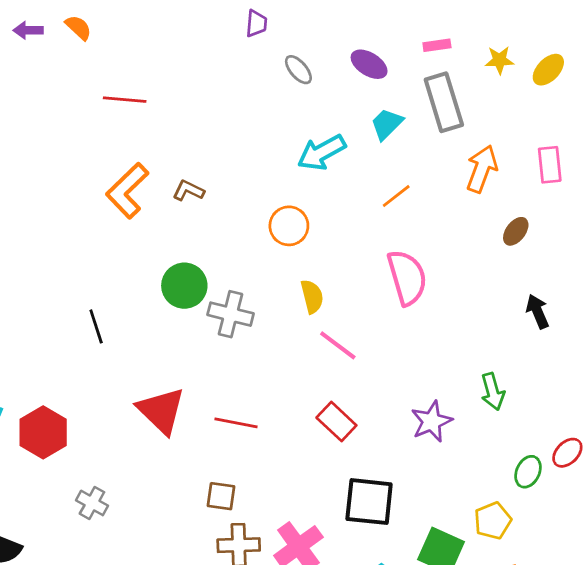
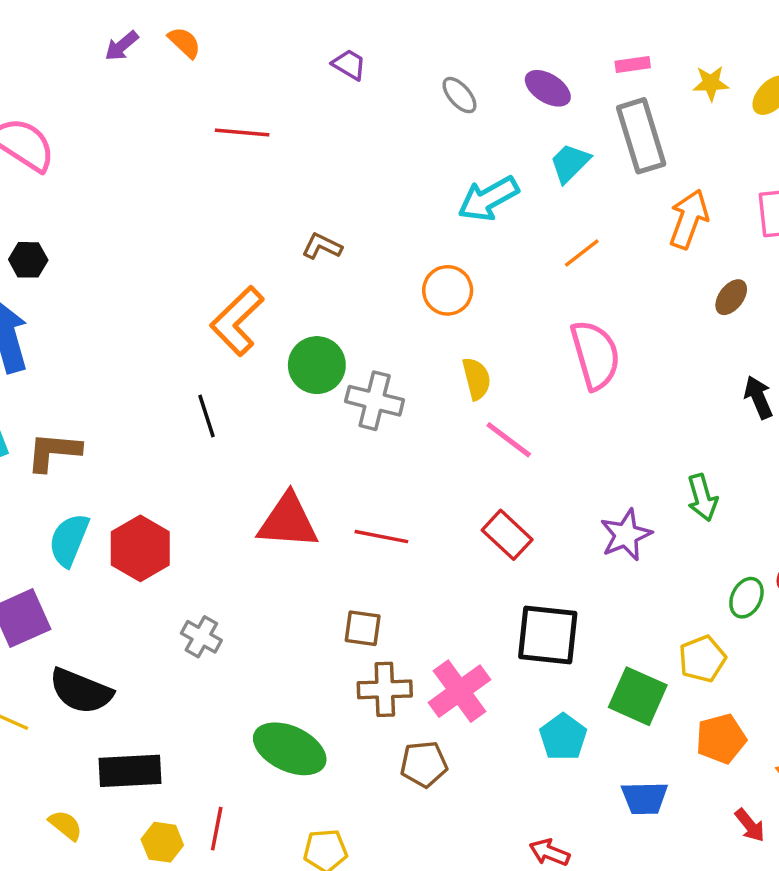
purple trapezoid: (256, 23) -> (349, 65), moved, turned -64
purple arrow: (28, 30) -> (122, 46), turned -40
orange L-shape: (127, 191) -> (237, 321), moved
red triangle: (161, 411) -> (288, 521), turned -40

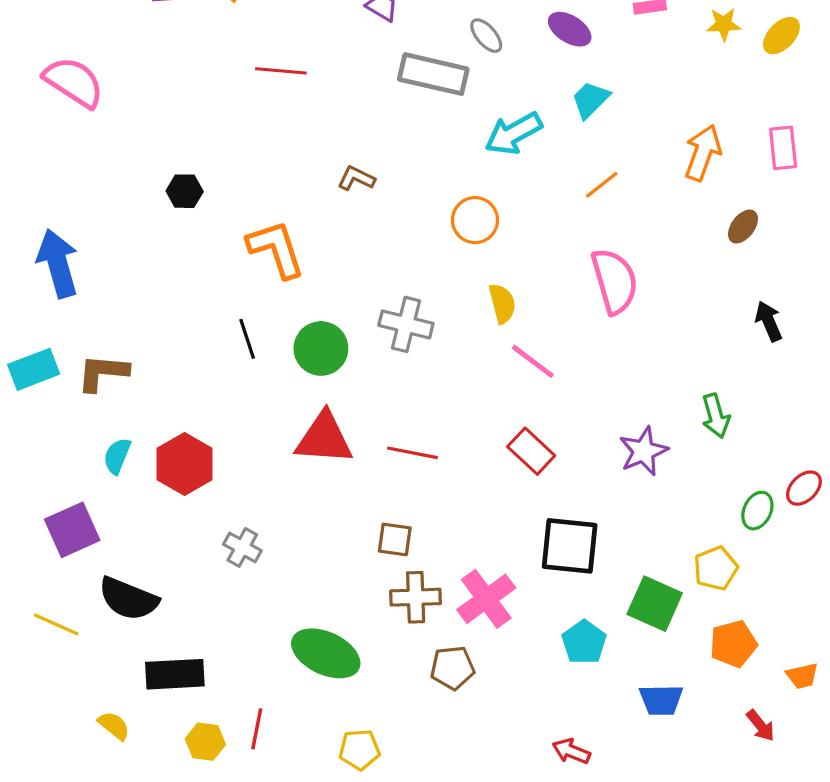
gray rectangle: (641, 136) -> (433, 74), moved, turned -60
black hexagon: (28, 260) -> (185, 191), moved
orange L-shape: (237, 321) -> (276, 249), turned 116
green circle: (317, 365) -> (321, 348), moved
cyan semicircle: (69, 540) -> (117, 456), size x0.7

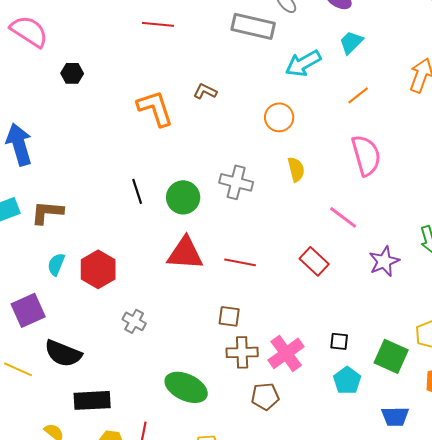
black hexagon: (185, 191) -> (72, 73), moved
orange L-shape: (276, 249) -> (155, 108), moved
pink line: (533, 361) -> (343, 217), moved
black square: (570, 546) -> (339, 341), moved, size x0.5

